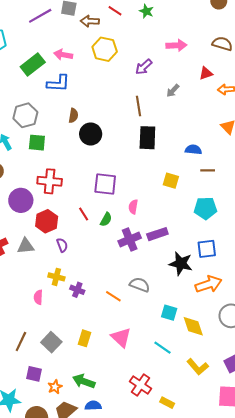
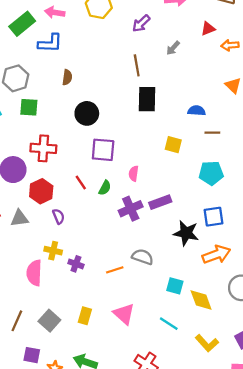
black circle: (91, 134) -> (87, 113), moved
orange line: (113, 296) -> (115, 270), turned -49
pink semicircle: (38, 297) -> (34, 273), size x1.6

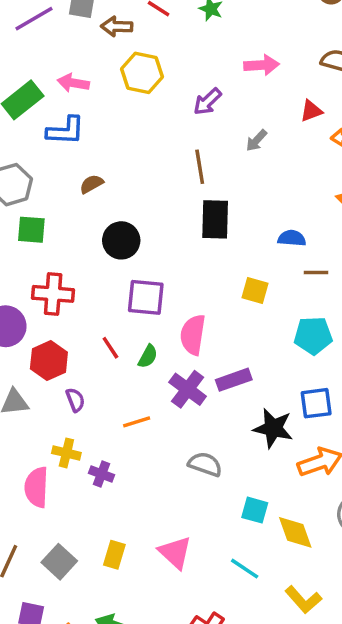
brown semicircle: (67, 77) -> (91, 184), turned -128
pink semicircle: (134, 174) -> (193, 335), size x1.6
purple cross: (131, 209) -> (188, 389), turned -30
orange line: (115, 270) -> (137, 422), moved

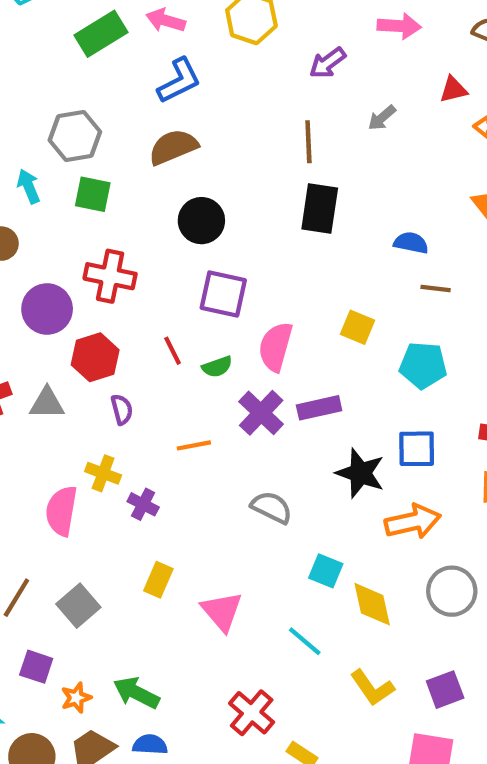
blue L-shape: (66, 131) -> (179, 81), moved, turned -36
brown semicircle: (91, 184) -> (173, 147), size x1.6
yellow square: (255, 291) -> (357, 327), moved
green semicircle: (148, 356) -> (217, 367), turned 35
yellow rectangle: (114, 555) -> (158, 580), moved

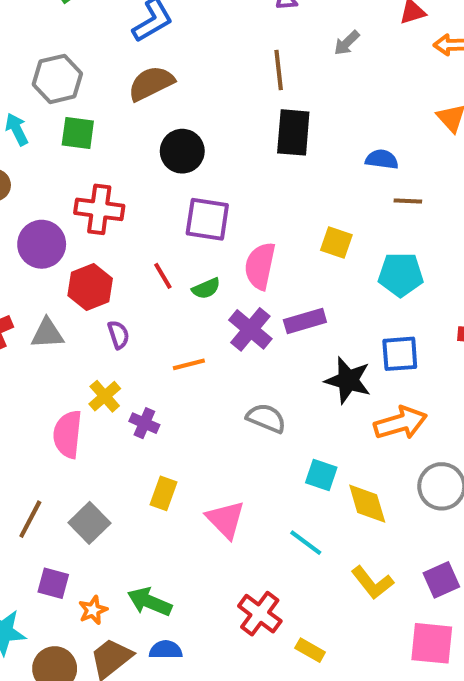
yellow cross: (103, 473) -> (105, 396), turned 32

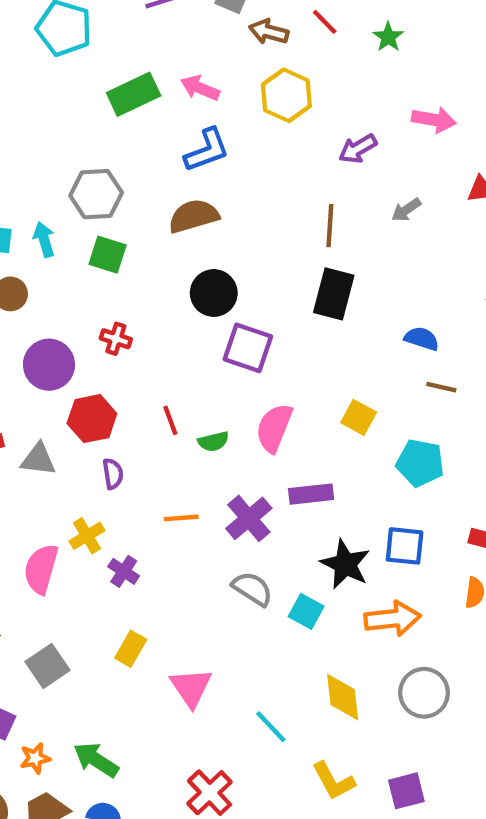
red cross: (99, 209) -> (116, 339), size x0.6
purple square: (207, 219) -> (248, 348), moved
purple cross: (250, 329) -> (249, 518), moved
cyan square: (321, 475) -> (306, 611), moved

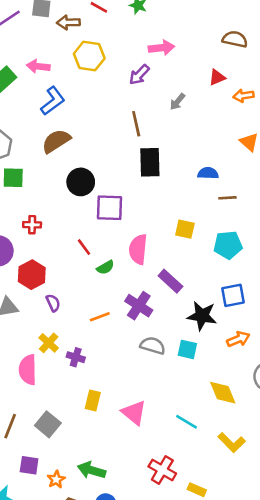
pink arrow: (434, 120) -> (161, 48), moved
red line: (170, 420) -> (84, 247), moved
purple rectangle: (311, 494) -> (170, 281), turned 65
orange arrow: (393, 619) -> (238, 339), size x0.7

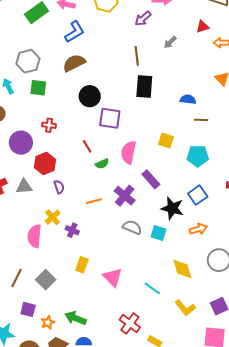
blue square: (233, 295) -> (198, 195), turned -30

